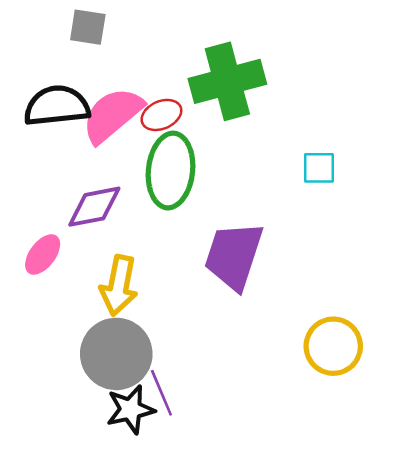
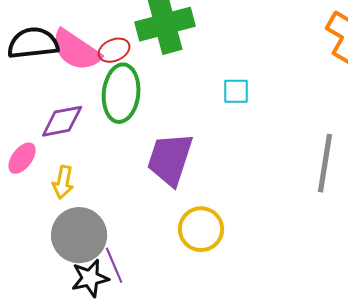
pink semicircle: (112, 115) -> (76, 50), turned -106
yellow arrow: (119, 285) -> (63, 182), moved, size x0.7
yellow circle: (333, 346) -> (201, 229), moved

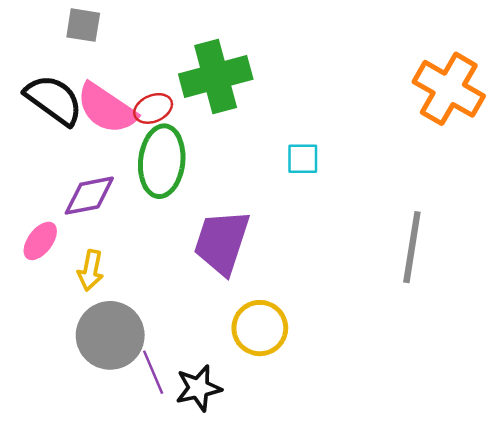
black semicircle: (33, 43) -> (54, 100), turned 42
black star: (90, 278) -> (198, 388), moved

